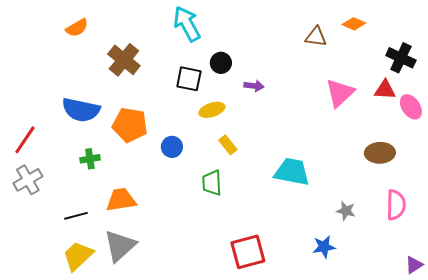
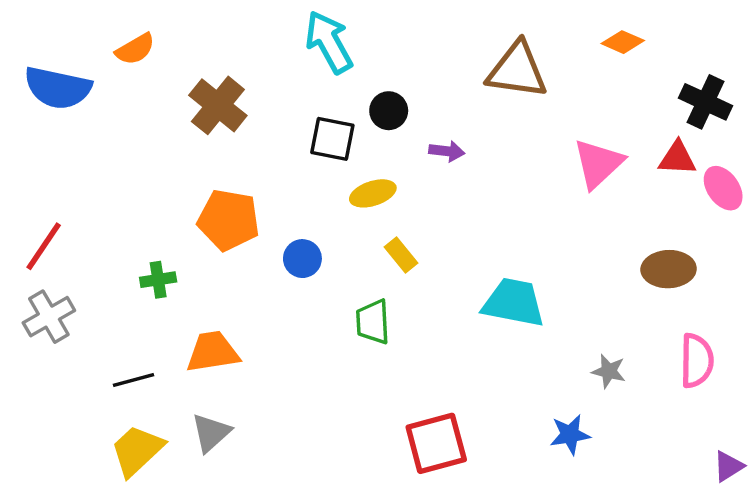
brown triangle: (316, 37) -> (517, 70), moved, size x1.6
blue semicircle: (81, 110) -> (58, 88), moved
gray triangle: (120, 246) -> (211, 433), size x0.7

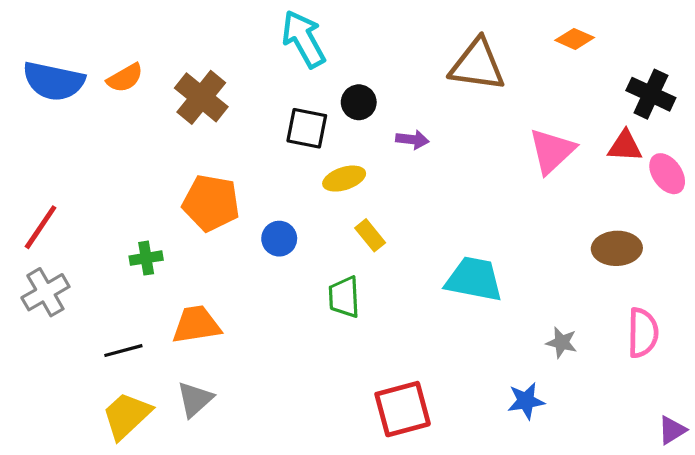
orange semicircle: (135, 49) -> (125, 78), moved

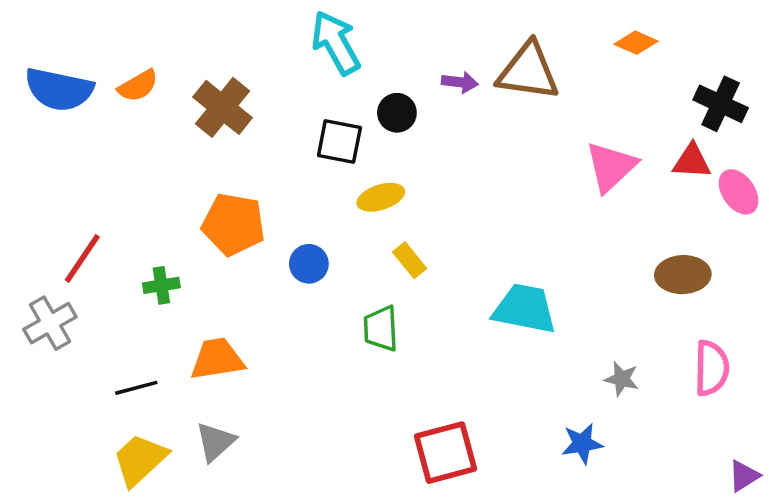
purple arrow: (412, 140) -> (460, 82), moved
red line: (41, 227) -> (82, 258), moved

